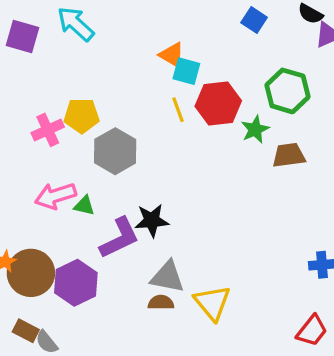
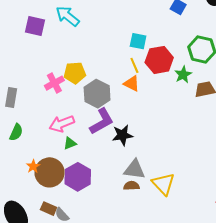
orange triangle: (172, 55) -> (132, 84), moved
green triangle: (84, 206) -> (70, 143), moved, turned -32
purple L-shape: (120, 238) -> (102, 121), moved

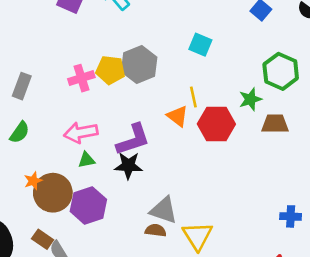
red hexagon: (159, 60) -> (216, 124), moved
yellow line: (134, 65) -> (193, 97), moved
orange triangle: (132, 84) -> (178, 116), moved
gray hexagon: (97, 94) -> (139, 64), moved
black star: (122, 135) -> (128, 166), moved

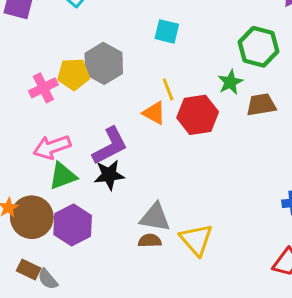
green triangle: (86, 160) -> (63, 176), size x1.5

